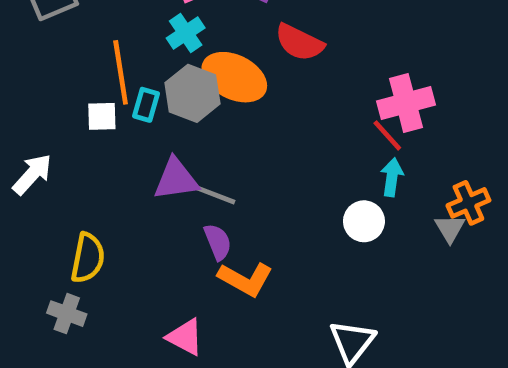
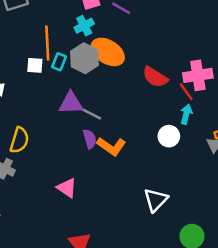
red semicircle: (299, 42) -> (155, 77), moved
orange L-shape: (246, 279) -> (111, 146), moved

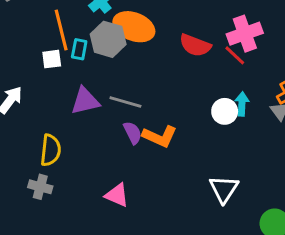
purple triangle: (71, 103) -> (85, 101), moved
cyan arrow: (186, 114) -> (242, 104), moved

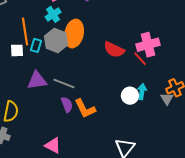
orange ellipse: (134, 27) -> (74, 34), turned 76
orange L-shape: (160, 136) -> (85, 109), turned 35

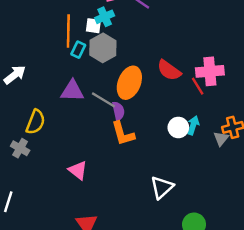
orange ellipse: (74, 34) -> (129, 83), moved
white square: (17, 50) -> (93, 26), moved
purple semicircle: (67, 105) -> (118, 111), moved

